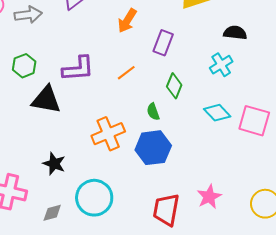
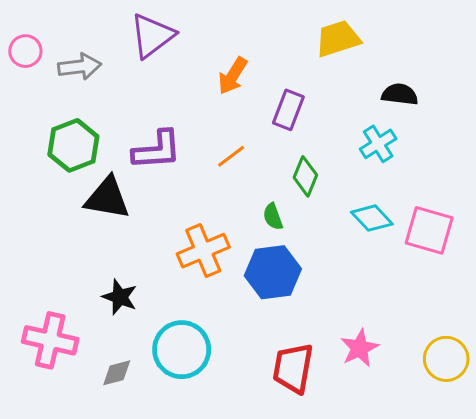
green hexagon: (24, 66) -> (73, 145), size x1.4

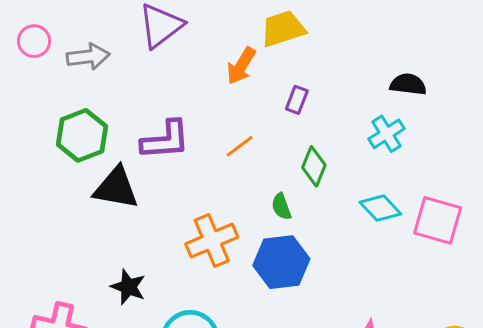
yellow trapezoid: (338, 39) -> (283, 29), moved
purple rectangle: (288, 110) -> (297, 100), size x0.7

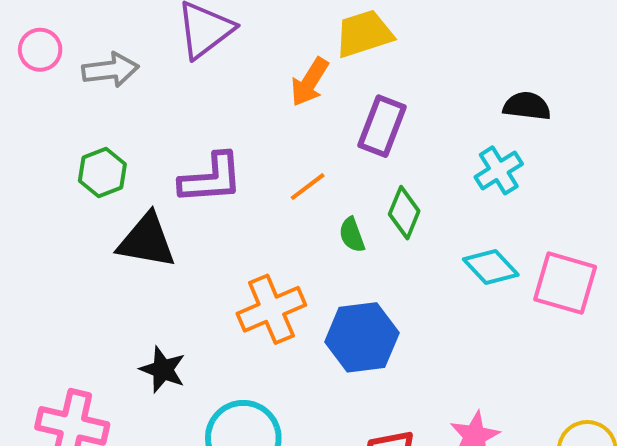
purple rectangle: (297, 100) -> (382, 126), size x1.6
green hexagon: (82, 135) -> (102, 172), size x0.7
green semicircle: (281, 206) -> (352, 235), moved

